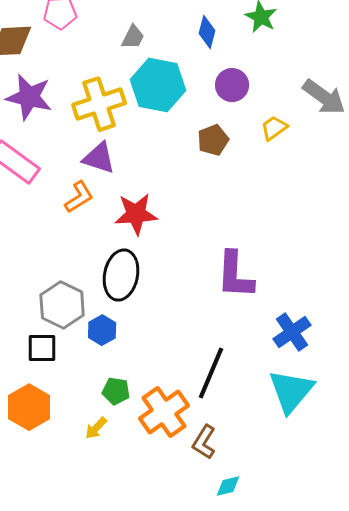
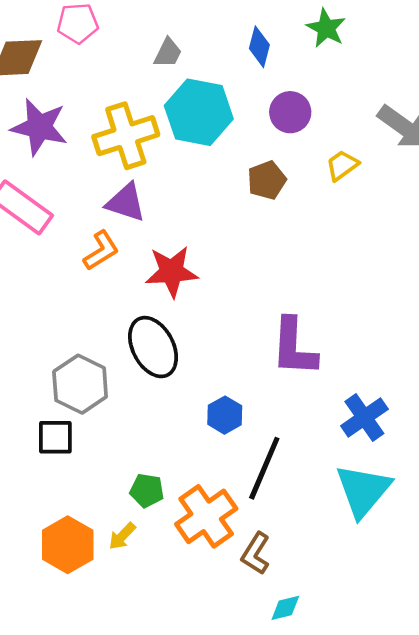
black ellipse: (121, 275) -> (153, 347), turned -39
blue hexagon: (102, 330) -> (225, 415), moved
orange hexagon: (29, 407) -> (68, 545), moved

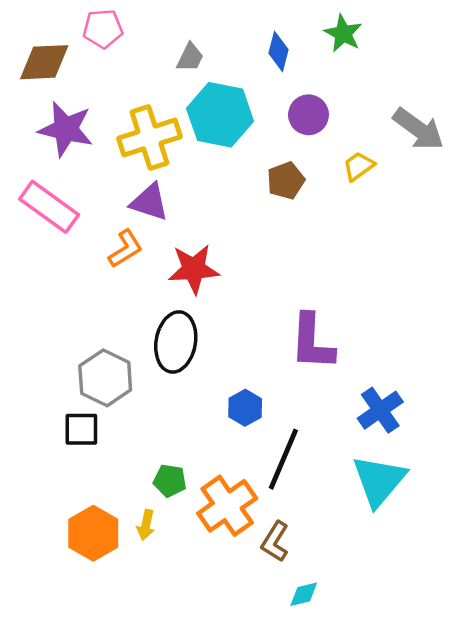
black ellipse: (153, 347) -> (176, 342), turned 38
yellow arrow: (122, 536) -> (146, 525), turned -32

